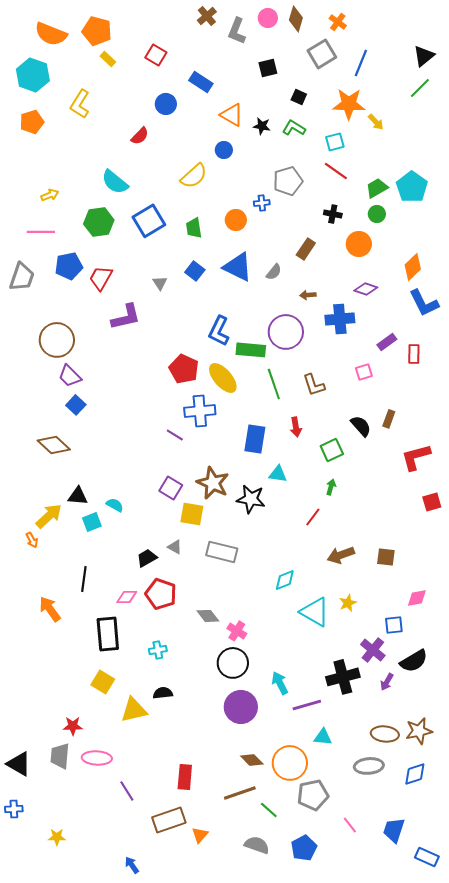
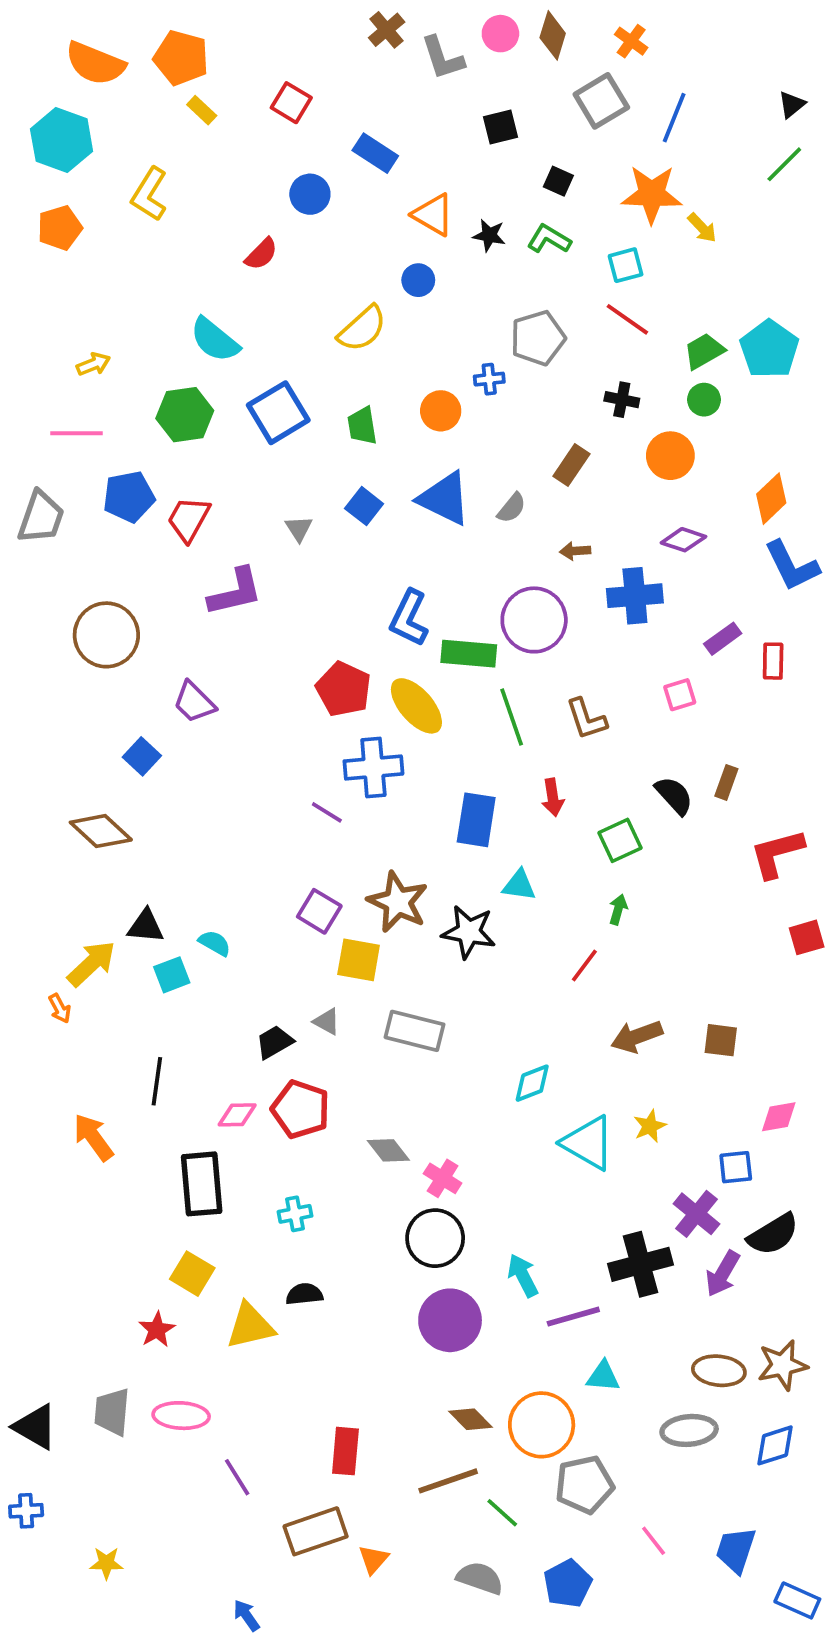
gray L-shape: (237, 31) -> (443, 58), turned -40
black triangle: (424, 56) -> (792, 105), size x0.7
purple trapezoid: (70, 376) -> (194, 702), moved
purple arrow: (387, 682) -> (723, 1274), size x1.4
red star: (73, 726) -> (157, 1330), moved, turned -30

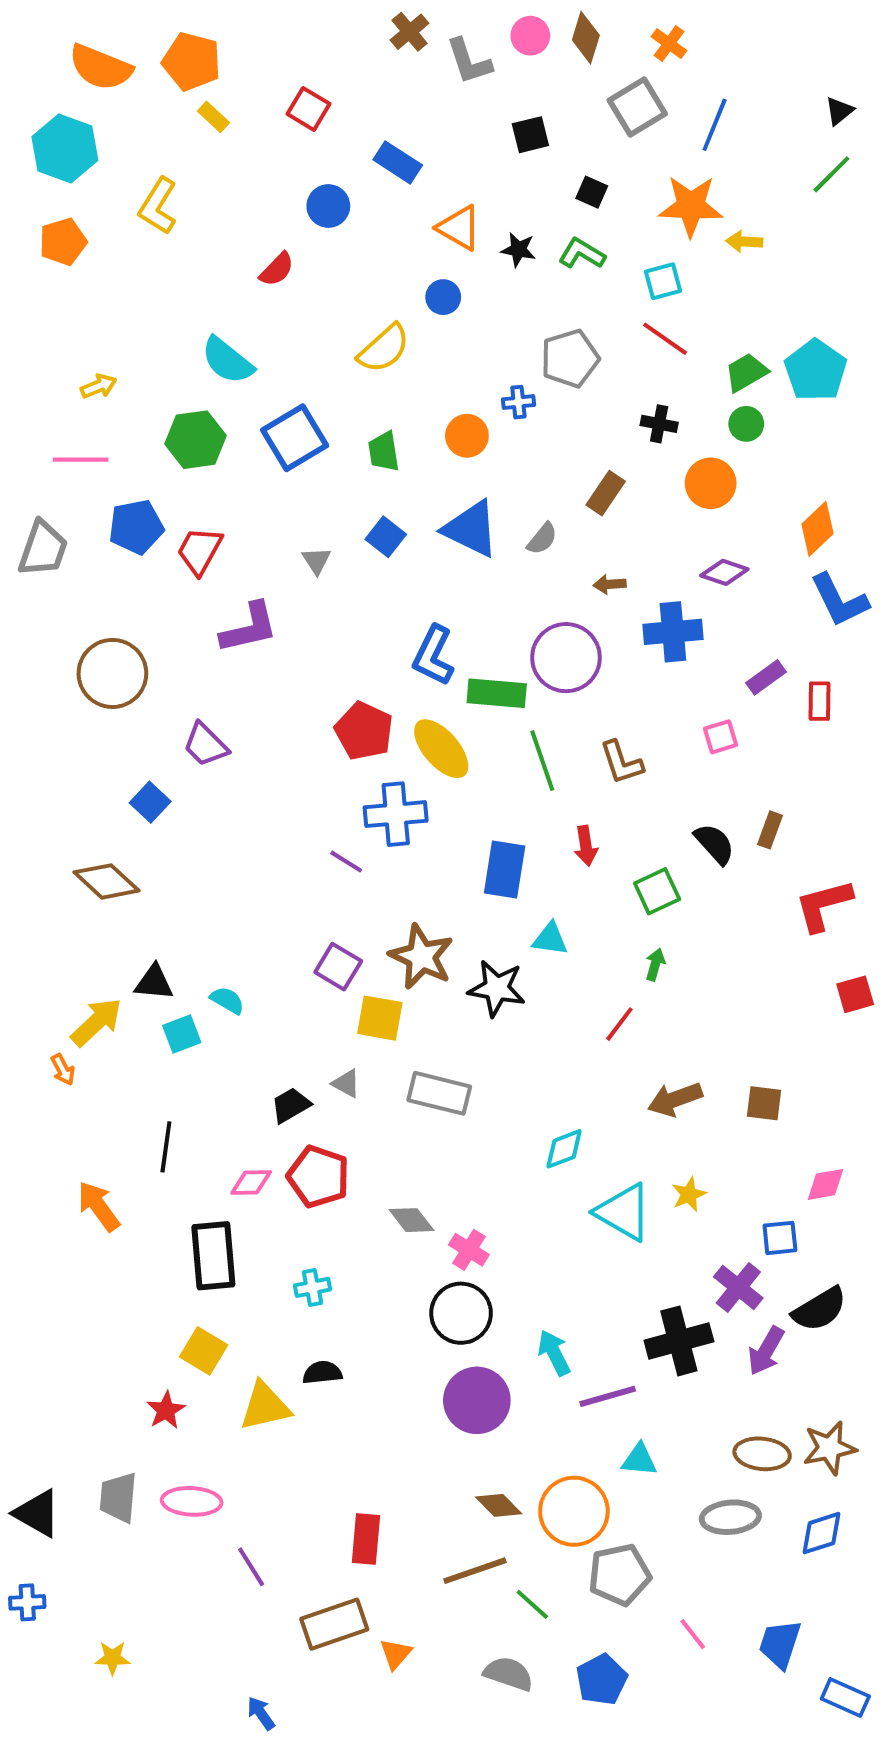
yellow arrow: (702, 228) -> (744, 242), turned 136

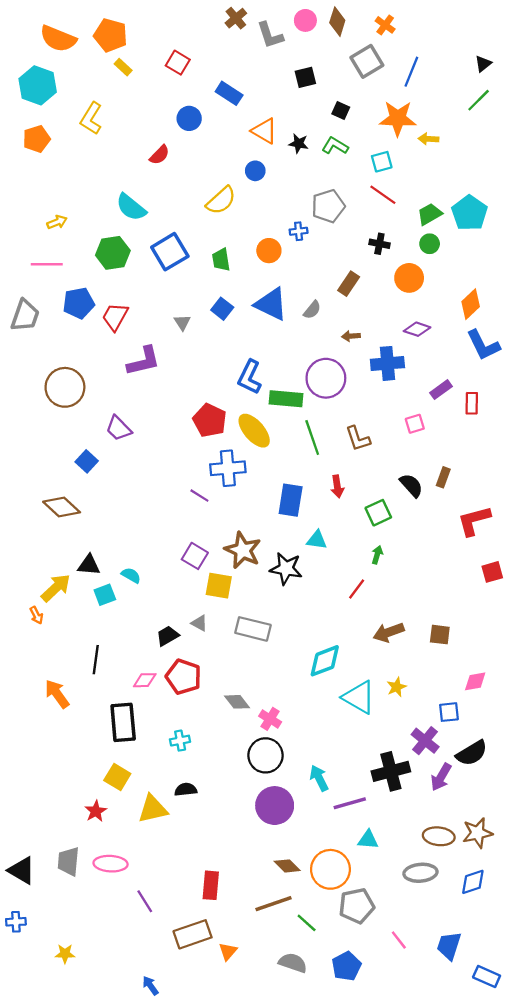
cyan diamond: (564, 1149) -> (325, 661), size x1.4

